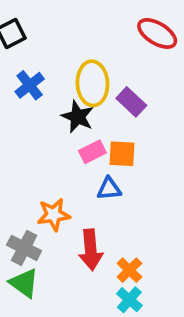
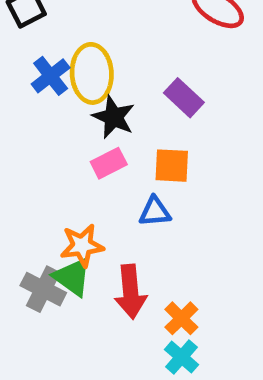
yellow ellipse: (92, 83) -> (92, 73), moved
pink rectangle: (92, 152) -> (109, 163), moved
green triangle: (24, 283) -> (72, 277), moved

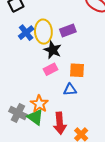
purple rectangle: (184, 98) -> (68, 31), moved, turned -63
orange star: (82, 246) -> (39, 104), turned -30
gray cross: (43, 289) -> (18, 113), moved

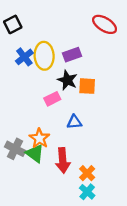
black star: (53, 50) -> (67, 80), moved
orange square: (77, 70) -> (87, 86), moved

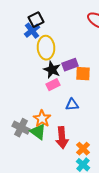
black square: (13, 24) -> (36, 20), moved
purple rectangle: (72, 55) -> (70, 65), moved
blue cross: (24, 57) -> (32, 31), moved
black star: (67, 80) -> (52, 70), moved

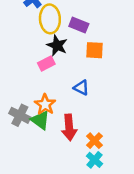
purple rectangle: (70, 65) -> (79, 25), moved, turned 42
pink rectangle: (53, 85) -> (46, 63), moved
blue triangle: (72, 105) -> (81, 88), turned 32

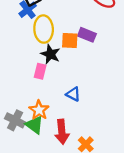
purple rectangle: (79, 25) -> (87, 35), moved
orange square: (94, 50) -> (70, 40), moved
pink rectangle: (46, 63) -> (40, 71), turned -49

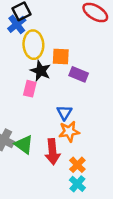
purple rectangle: (87, 35) -> (79, 74), moved
blue triangle: (73, 94) -> (64, 112), turned 35
orange star: (39, 110) -> (69, 131), moved, turned 30

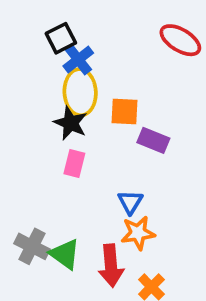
blue cross: (17, 24) -> (78, 59), moved
black star: (41, 71) -> (71, 123), moved

